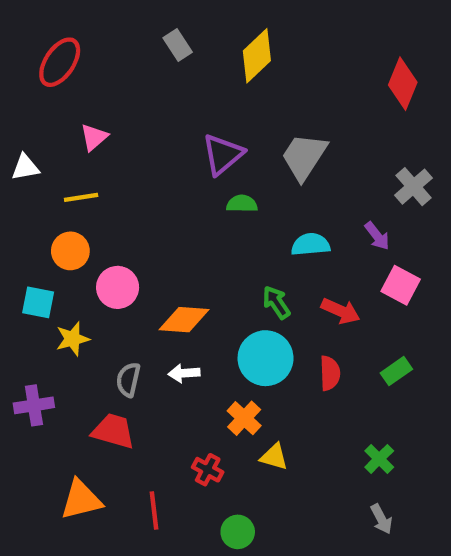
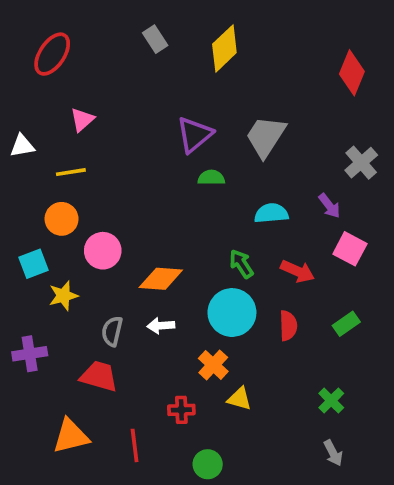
cyan square: (38, 302) -> (33, 264), turned -32
red cross: (208, 470) -> (181, 410), turned -30

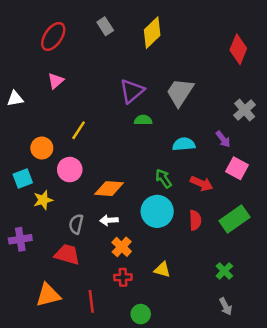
red ellipse: (52, 54) -> (53, 36), moved
yellow line: (71, 172) -> (79, 130), moved, turned -48
green rectangle: (346, 324) -> (234, 219), size x1.6
orange cross: (213, 365) -> (122, 247), moved

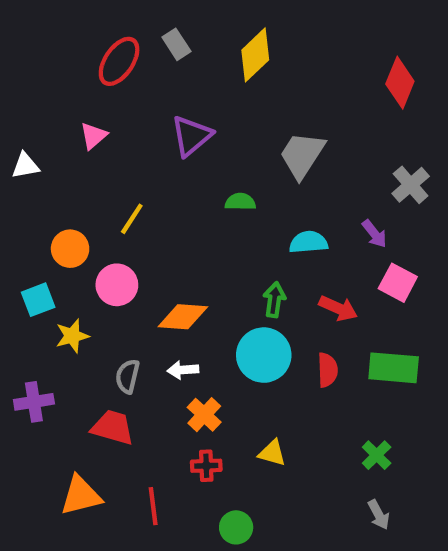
red ellipse: (53, 36) -> (119, 61), moved
purple triangle: (132, 91) -> (191, 136), moved
green arrow: (164, 178) -> (274, 300), turned 42
green rectangle: (234, 219) -> (394, 368), turned 40

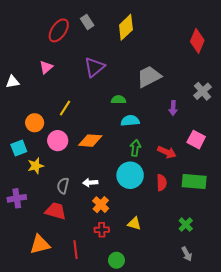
gray trapezoid: (302, 155) -> (149, 77), turned 30
purple arrow: (374, 234) -> (173, 108), moved, turned 40
cyan semicircle: (308, 242) -> (130, 121), moved
orange diamond: (183, 317) -> (90, 141), moved

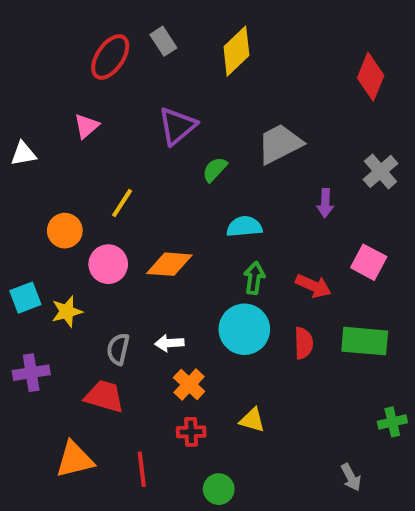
green semicircle: (119, 100) -> (215, 169), moved, turned -48
cyan square: (19, 148) -> (25, 298), moved
green cross: (186, 225) -> (392, 422), moved, turned 32

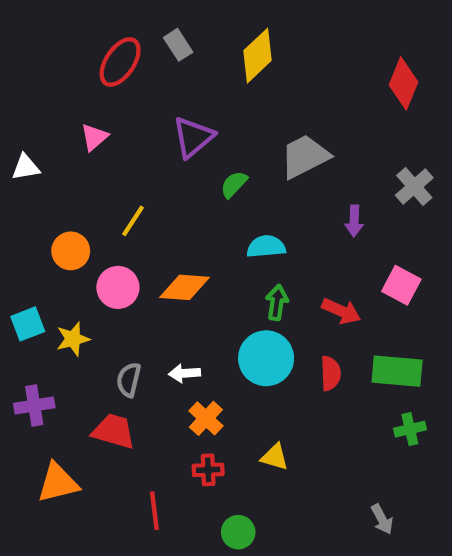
green cross: (392, 422) -> (410, 429), moved
orange triangle: (75, 459) -> (58, 483), moved

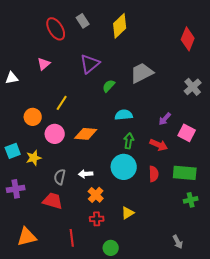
red ellipse: (120, 62) -> (56, 29), turned -65
purple arrow: (354, 221) -> (165, 119), moved, turned 40
yellow triangle: (275, 457) -> (128, 213), turned -48
orange triangle: (58, 483) -> (27, 237), moved

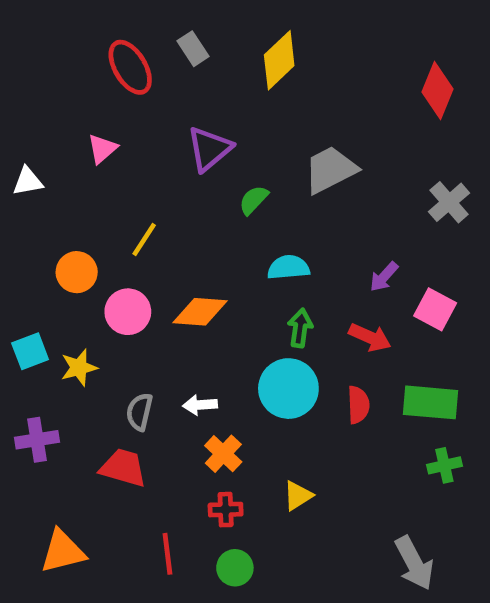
gray arrow: (178, 242) -> (414, 563), size x1.6
green circle: (111, 248) -> (235, 568), moved

